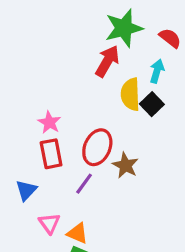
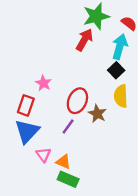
cyan arrow: (157, 71) -> (120, 47), size x1.5
yellow semicircle: (130, 94) -> (121, 96), moved
red rectangle: (51, 154) -> (26, 105), moved, turned 30
blue triangle: (26, 190) -> (27, 131), size x1.6

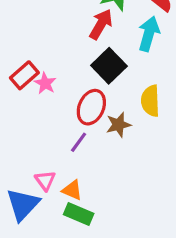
black square: (116, 70) -> (109, 66), moved, size x1.5
red rectangle: (26, 105) -> (24, 75), moved, turned 30
brown star: (97, 114) -> (118, 125), turned 30
blue triangle: (27, 131) -> (23, 204), moved

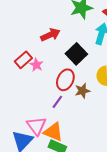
red arrow: (101, 24) -> (50, 35), moved, turned 36
pink triangle: (45, 180) -> (36, 126), size x1.5
orange triangle: (72, 190) -> (53, 132), size x1.5

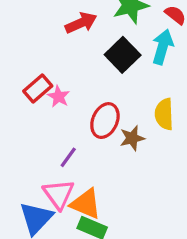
red arrow: (50, 35) -> (81, 23), moved
black square: (76, 54) -> (123, 55), moved
purple line: (57, 102) -> (68, 157), moved

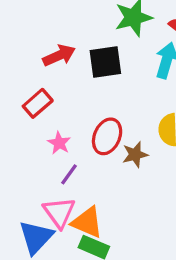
red arrow: (81, 23) -> (59, 55), moved
black square: (123, 55) -> (105, 62), moved, turned 36
pink star: (59, 97) -> (59, 143), moved

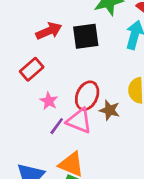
brown star: (135, 155) -> (110, 110), turned 30
pink triangle: (59, 212) -> (79, 121), moved, turned -32

